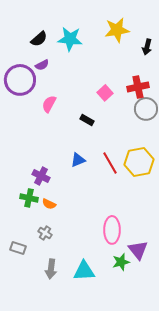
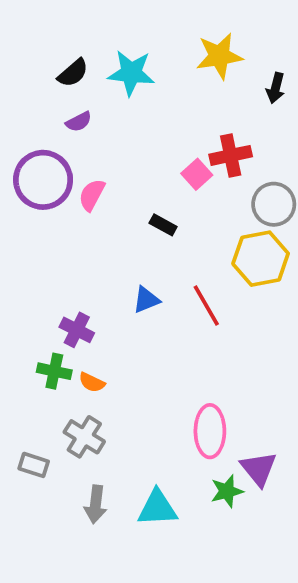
purple circle: (20, 80) -> (43, 180), moved
red cross: (138, 87) -> (231, 155), moved
yellow hexagon: (139, 162) -> (261, 259), moved
gray cross: (45, 233) -> (84, 437), size x1.5

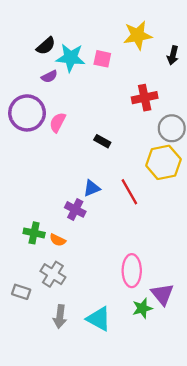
cyan star: (131, 73) -> (71, 58), moved
pink square: (197, 174) -> (102, 59), moved, turned -36
purple cross: (77, 330) -> (75, 209), moved
cyan triangle: (157, 508) -> (99, 319), turned 32

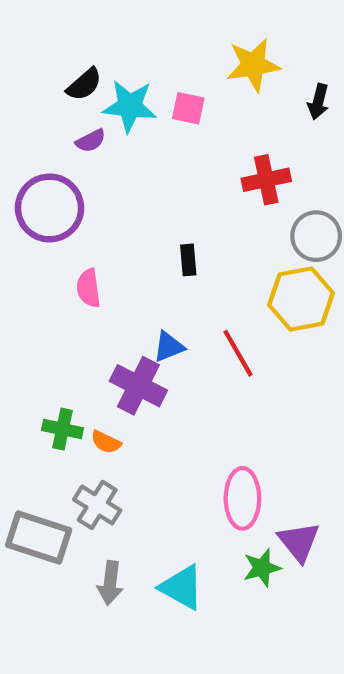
pink semicircle: (58, 122) -> (89, 288), moved, turned -36
black rectangle: (102, 141) -> (188, 260), turned 56
purple cross: (75, 209) -> (138, 386), size x1.4
gray rectangle: (21, 292) -> (39, 537), size x1.8

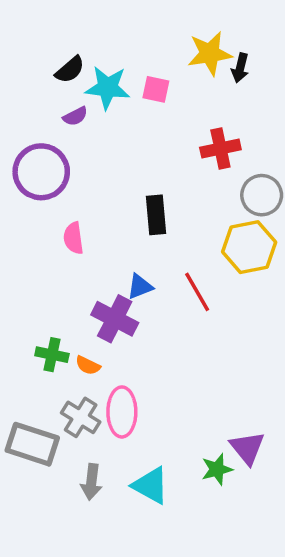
black arrow: (318, 102) -> (240, 68), moved
black rectangle: (188, 260) -> (156, 215), size x1.5
pink ellipse: (242, 498) -> (122, 412), moved

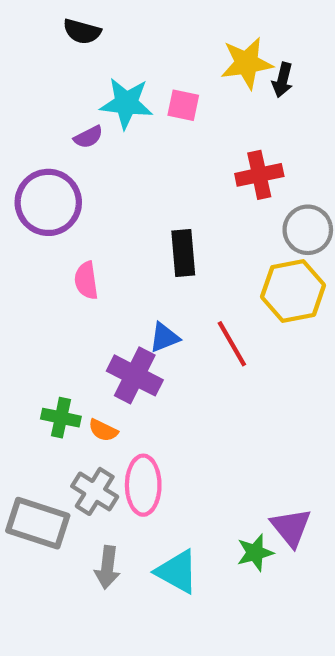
black semicircle: (70, 70) -> (82, 31), moved, turned 56

